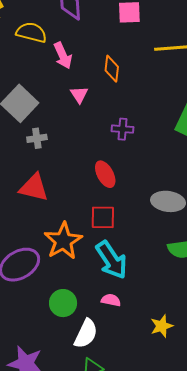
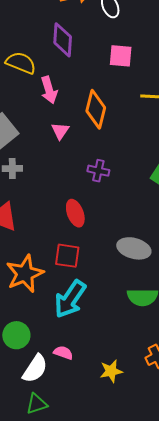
orange diamond: (112, 69) -> (96, 109), size x1.4
cyan arrow: (111, 260) -> (70, 299), turned 60
pink semicircle: (111, 300) -> (63, 353), moved

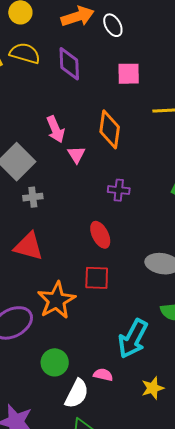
yellow semicircle: (21, 63) -> (25, 53), moved
pink arrow: (49, 90) -> (56, 129), moved
cyan arrow: (70, 299) -> (133, 339), moved

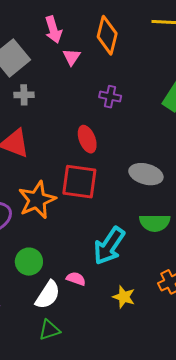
red square: (97, 278) -> (79, 182), size x1.4
yellow star: (153, 388) -> (124, 297), turned 30

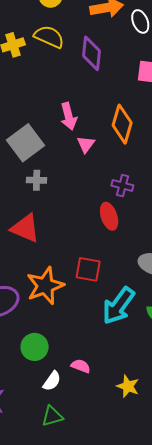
red ellipse: (87, 139) -> (109, 216), moved
red square: (79, 182) -> (88, 269), size x0.7
cyan arrow: (109, 246) -> (118, 306), moved
white semicircle: (48, 295) -> (52, 381), size x0.7

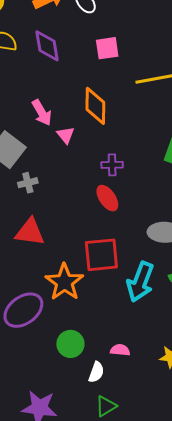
red square: (88, 269) -> (101, 255), size x1.4

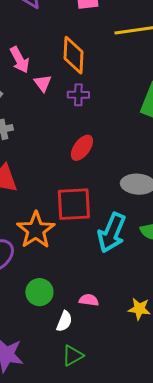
purple cross: (112, 165) -> (78, 95), moved
red ellipse: (107, 198) -> (82, 148), turned 68

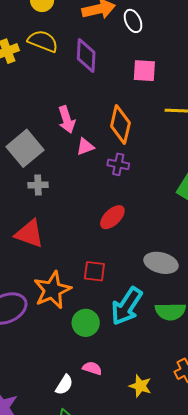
pink triangle: (43, 83) -> (85, 147), turned 36
red square: (74, 204) -> (94, 271), size x0.6
green circle: (39, 292) -> (86, 323), moved

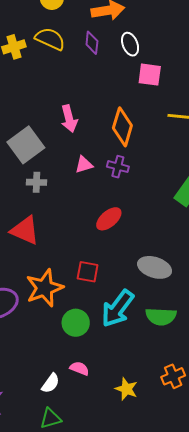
white ellipse: (133, 21) -> (130, 44), moved
purple diamond: (86, 55) -> (92, 43), moved, size x0.7
pink triangle: (85, 147) -> (84, 165), moved

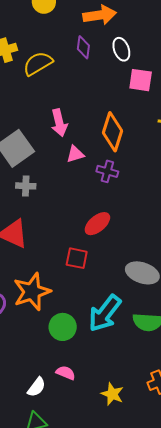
yellow semicircle: (50, 39) -> (38, 63), moved, turned -56
pink triangle: (84, 165) -> (75, 154), moved
red square: (88, 272) -> (77, 258), moved

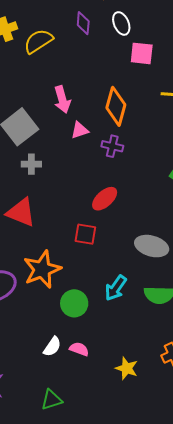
cyan arrow: (105, 313) -> (116, 288), size x0.7
white semicircle: (37, 387) -> (52, 347), moved

